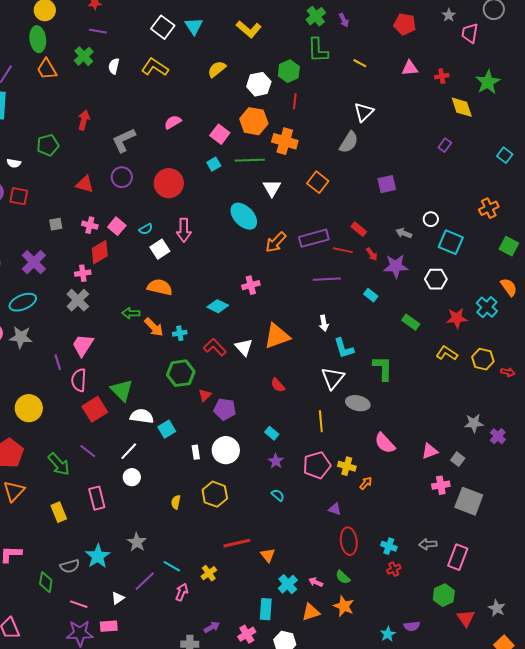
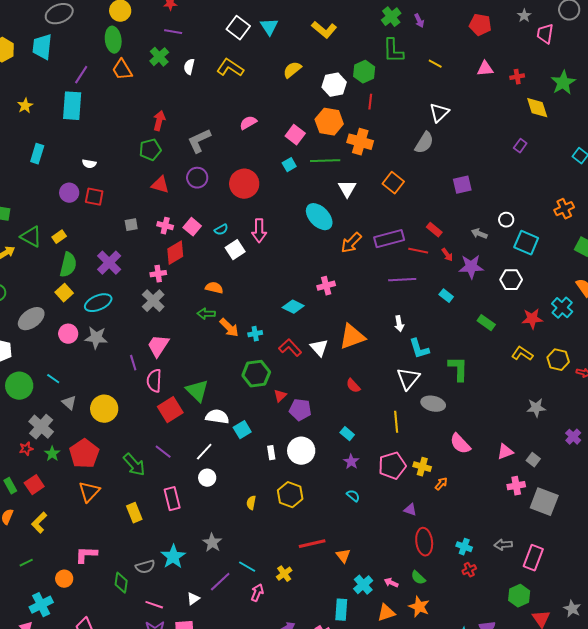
green pentagon: (48, 145) -> (150, 150), moved
orange semicircle: (160, 287) -> (214, 288), moved, size x0.7
gray star: (474, 423) -> (536, 408), moved

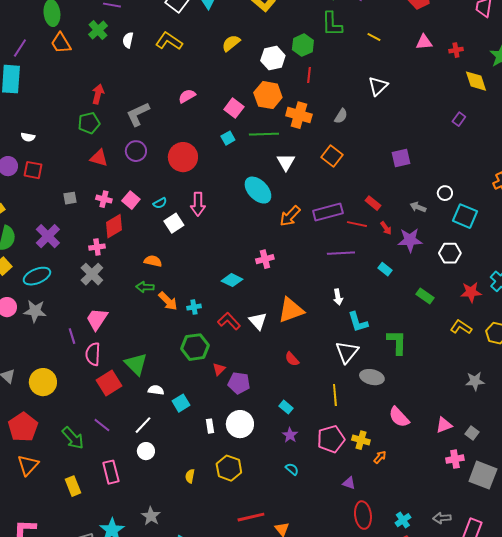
gray semicircle: (424, 143) -> (341, 116), moved, size x0.7
white semicircle: (217, 417) -> (156, 390), size x0.7
cyan cross: (464, 547) -> (403, 520), turned 35

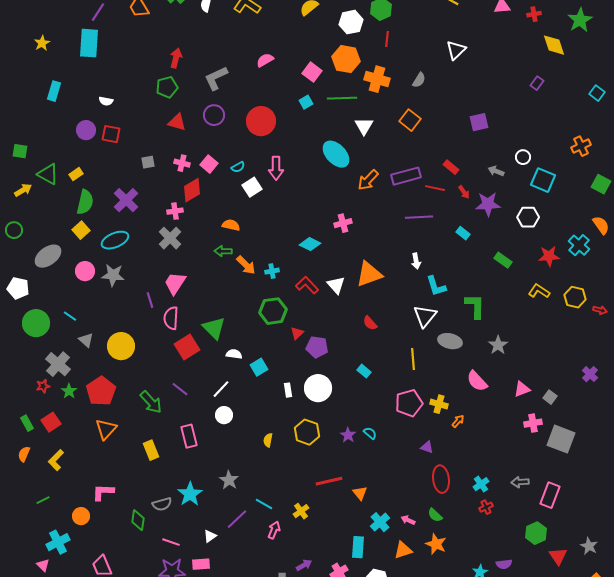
gray star: (475, 381) -> (498, 345), moved, turned -30
purple star: (290, 435) -> (348, 435), moved

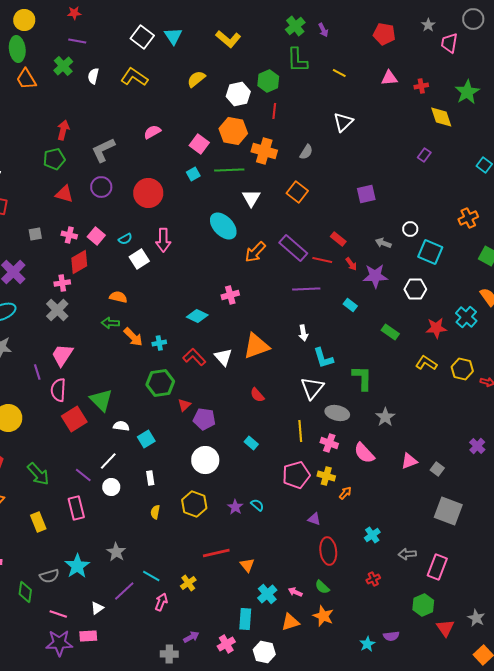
purple rectangle: (406, 176) -> (293, 248), turned 56
purple line: (180, 389) -> (83, 475), moved
white rectangle: (288, 390) -> (150, 478), moved
pink cross: (533, 423) -> (329, 443), moved, turned 30
cyan cross: (481, 484) -> (372, 535), moved

